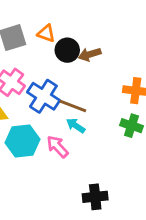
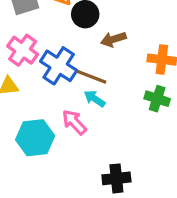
brown arrow: (90, 54) -> (113, 39), moved
cyan hexagon: (23, 141) -> (35, 138), moved

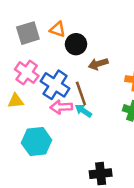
brown line: (91, 77) -> (81, 93), turned 50
pink arrow: (74, 122) -> (61, 107), moved, turned -50

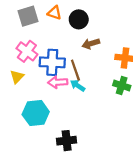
black circle: (76, 44) -> (79, 19), moved
blue cross: (55, 85) -> (52, 62), turned -30
yellow triangle: (16, 101) -> (17, 77), turned -40
black cross: (101, 174) -> (67, 141), moved

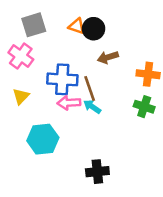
orange triangle: (54, 13) -> (77, 26), moved
pink cross: (27, 51) -> (21, 56), moved
black cross: (67, 141) -> (97, 172), moved

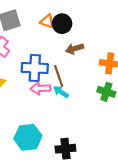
cyan hexagon: (43, 139) -> (28, 137), moved

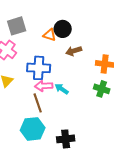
orange triangle: (47, 21) -> (50, 35), moved
brown line: (59, 76) -> (38, 103), moved

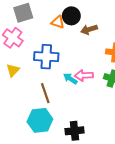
brown arrow: (74, 51) -> (89, 29), moved
pink arrow: (44, 86) -> (84, 75), moved

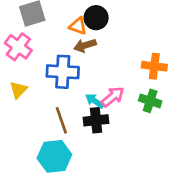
brown arrow: (89, 29) -> (85, 45), moved
pink arrow: (84, 75) -> (113, 97), turned 144
black cross: (74, 131) -> (96, 120), moved

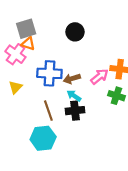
orange triangle: (78, 26) -> (28, 44), moved
brown arrow: (85, 45) -> (72, 79), moved
pink arrow: (113, 97) -> (99, 77), moved

